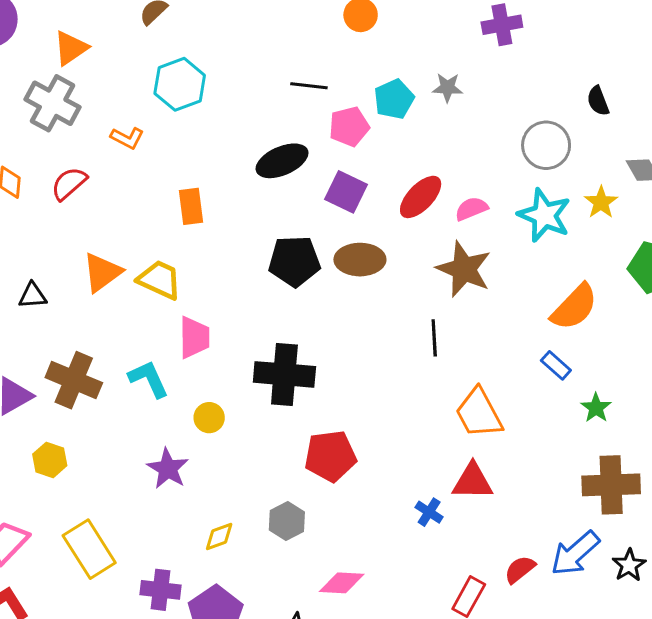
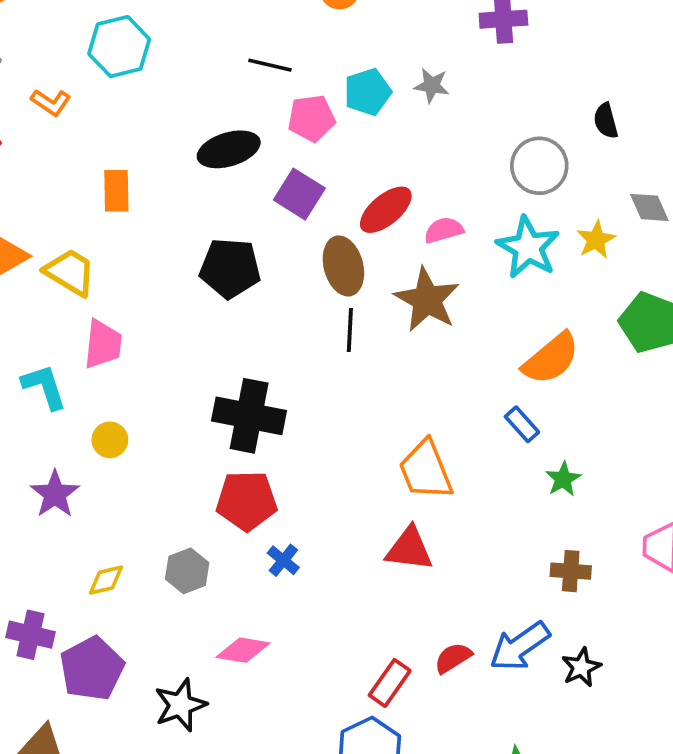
brown ellipse: (360, 260) -> (343, 266), moved, turned 69
black line: (434, 338) -> (350, 330), moved
black cross: (284, 374) -> (249, 416), moved
brown cross: (611, 485) -> (571, 571), size x0.6
blue cross: (429, 512) -> (283, 560), moved

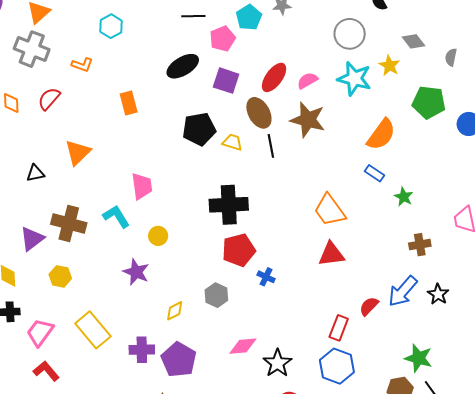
cyan hexagon: (119, 47) -> (111, 26), size x0.7
yellow trapezoid: (70, 272) -> (232, 142), moved, size x0.7
pink diamond: (243, 650) -> (243, 346), moved
black star: (180, 705) -> (277, 363), moved

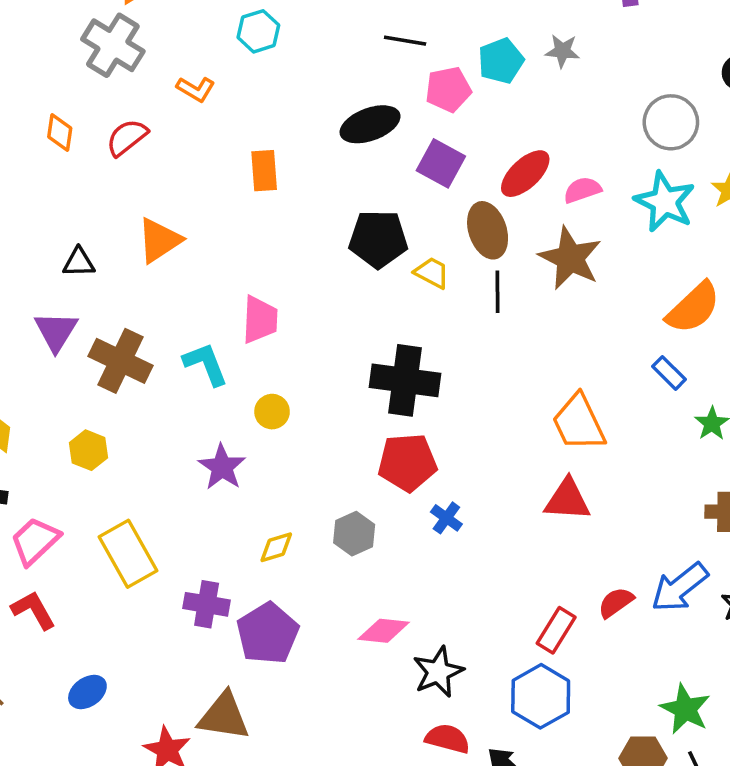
purple triangle: (32, 239) -> (56, 331), moved, turned -32

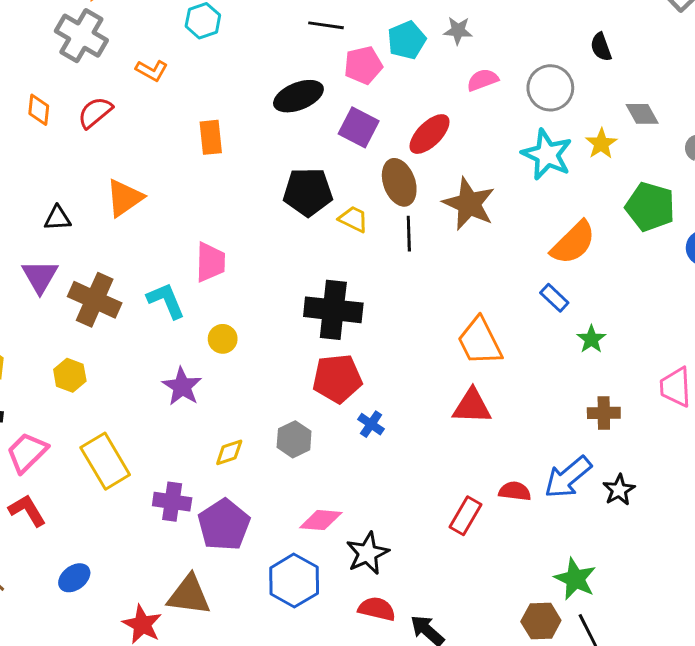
pink semicircle: (582, 190) -> (483, 80), moved
red semicircle: (616, 602) -> (515, 491), turned 44
blue hexagon: (541, 696) -> (294, 581), moved

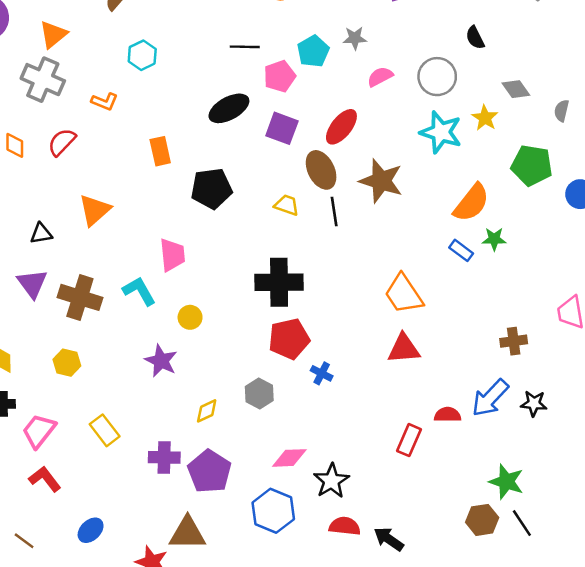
black pentagon: (308, 192) -> (211, 189), moved
green star: (591, 339) -> (494, 239), moved, turned -30
yellow rectangle: (105, 461) -> (105, 430), size x0.7
black star: (619, 490) -> (534, 403), turned -30

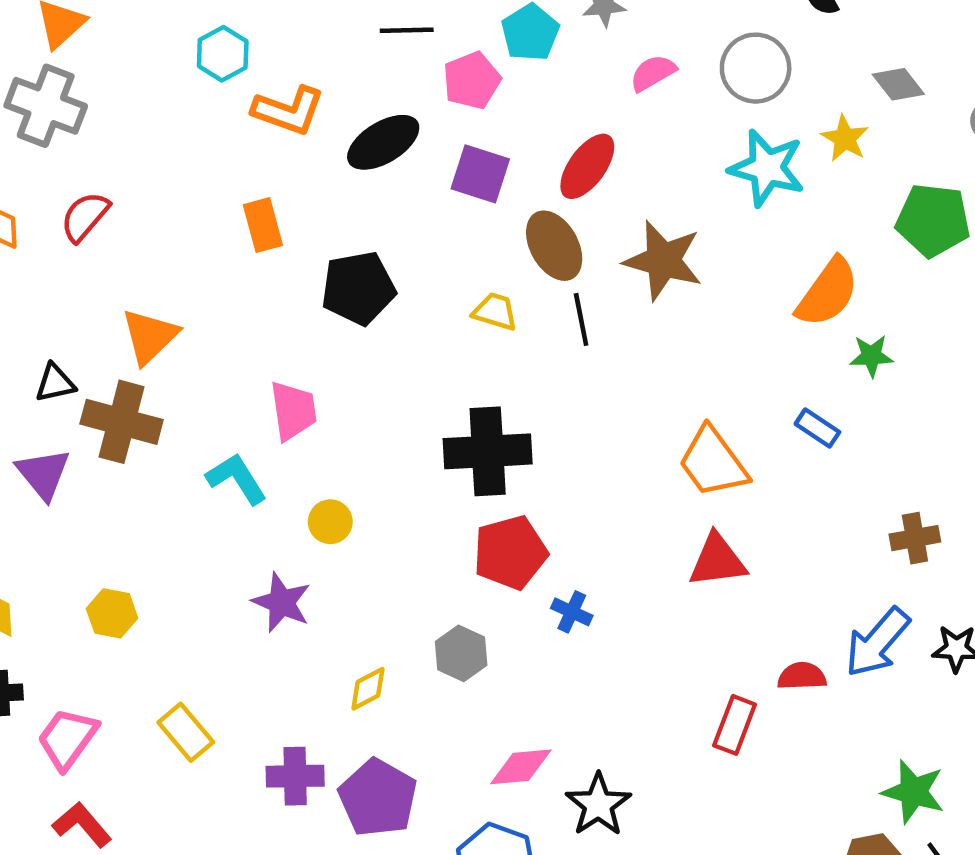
orange L-shape: (105, 102) -> (288, 111), moved, size x1.5
blue rectangle: (461, 250) -> (817, 428), moved
brown cross: (80, 297) -> (122, 422), moved

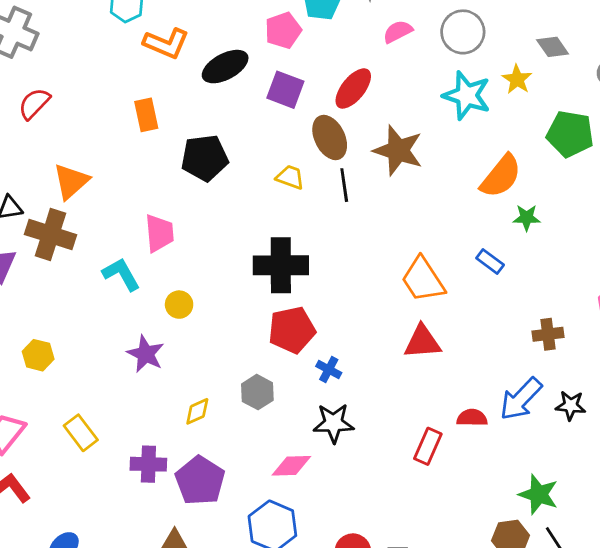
black star: (598, 805) -> (334, 423), moved, turned 30

